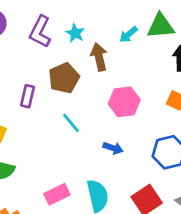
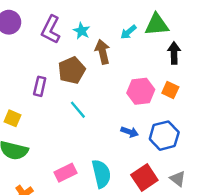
pink hexagon: (124, 102) -> (141, 91), moved
blue arrow: (113, 148) -> (130, 132), moved

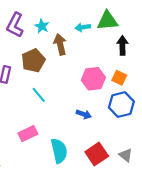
cyan arrow: (128, 32) -> (83, 27), turned 32
blue hexagon: (164, 136) -> (121, 105), moved
pink rectangle: (66, 173) -> (28, 134), moved

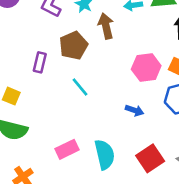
pink rectangle: (28, 134) -> (67, 149), moved

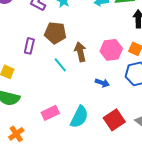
brown arrow: (106, 26) -> (80, 52), moved
brown pentagon: (73, 45) -> (55, 33), turned 30
cyan semicircle: (105, 155) -> (79, 117), turned 40

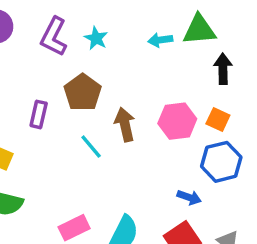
brown pentagon: (55, 33) -> (83, 92), turned 30
blue arrow: (102, 83) -> (189, 197), moved

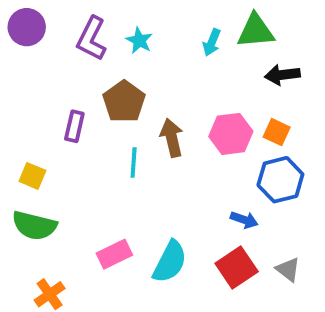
cyan arrow: (160, 40) -> (212, 42), turned -60
black arrow: (223, 69) -> (282, 75), turned -96
cyan line: (91, 147) -> (134, 163), turned 44

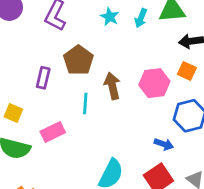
cyan star: (139, 40) -> (110, 17), moved
orange square: (277, 132) -> (187, 71), moved
pink rectangle: (114, 254) -> (53, 132), moved

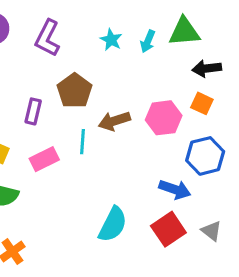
brown arrow: (112, 86) -> (114, 121), turned -95
pink rectangle: (53, 132) -> (44, 159), moved
blue arrow: (164, 144) -> (175, 189), size x1.4

